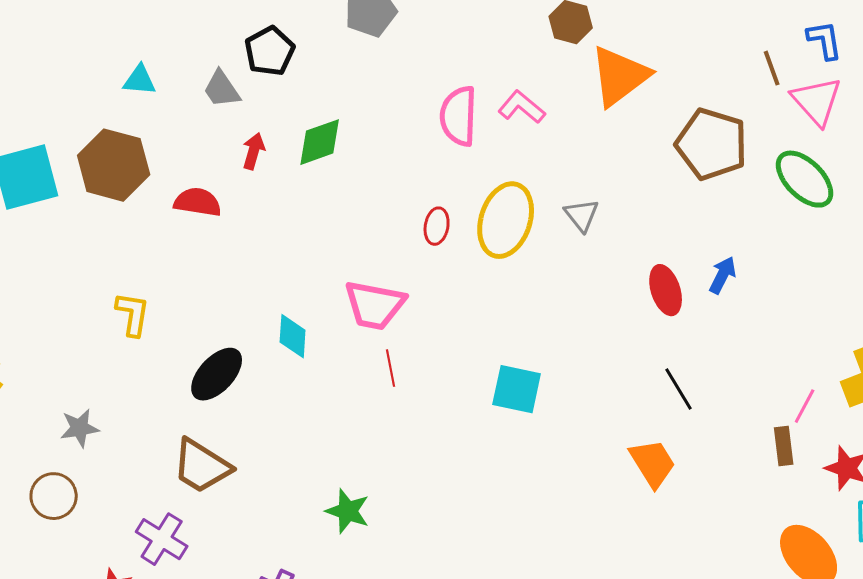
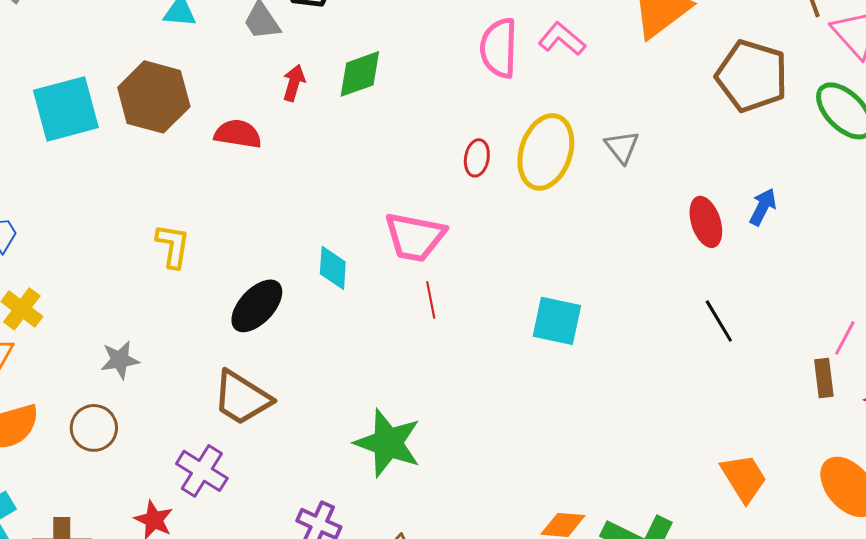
orange trapezoid: (653, 463) -> (744, 478), moved
green star: (348, 511) -> (388, 443), size x1.5

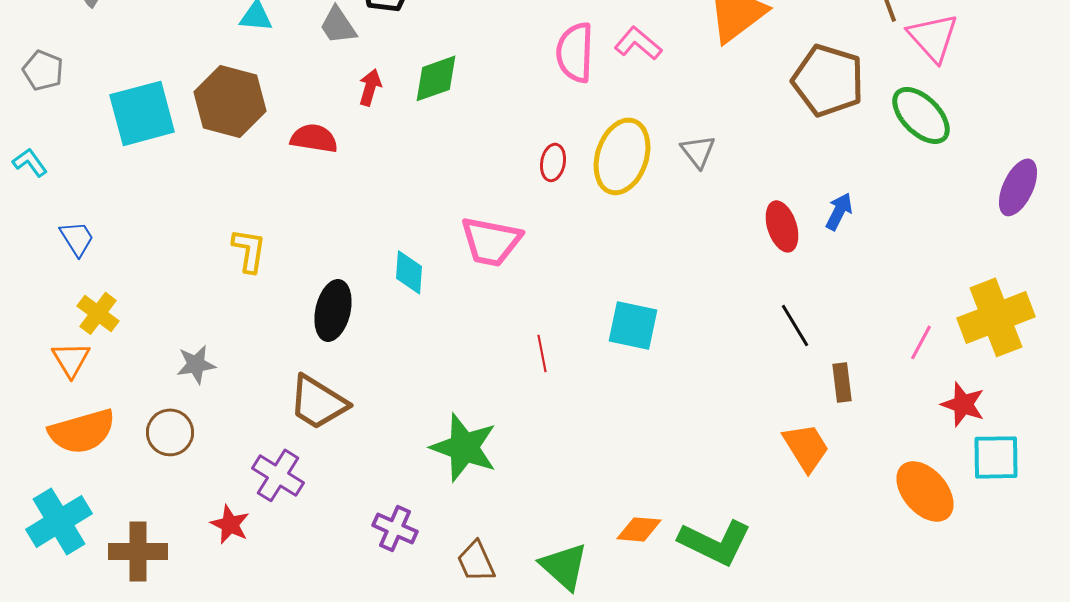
red line: (431, 300) -> (542, 353), moved
black ellipse: (257, 306) -> (333, 310), turned -30
brown rectangle: (824, 378) -> (842, 382), moved
orange trapezoid: (744, 478) -> (806, 447), moved

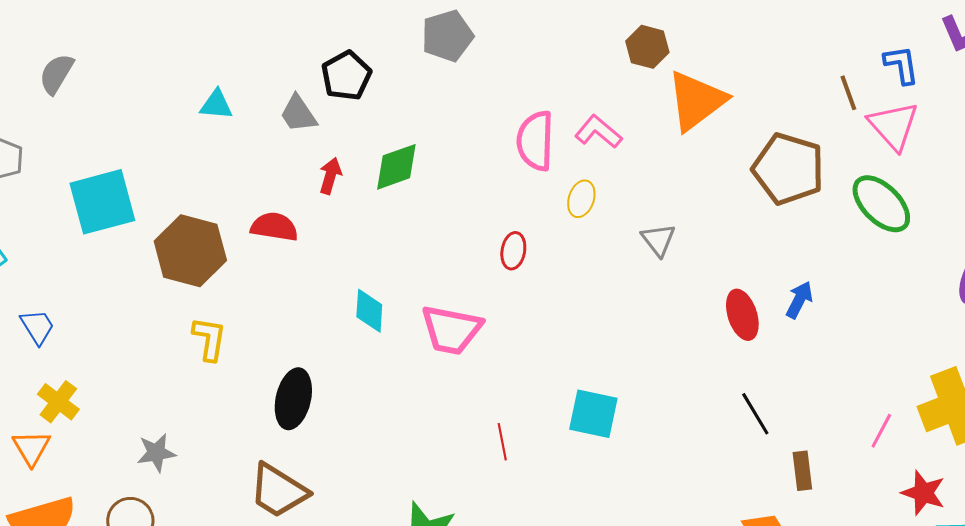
brown hexagon: (230, 101) -> (190, 251), moved
yellow ellipse: (622, 156) -> (581, 199), moved, size x0.5
cyan diamond: (409, 272) -> (369, 311), moved

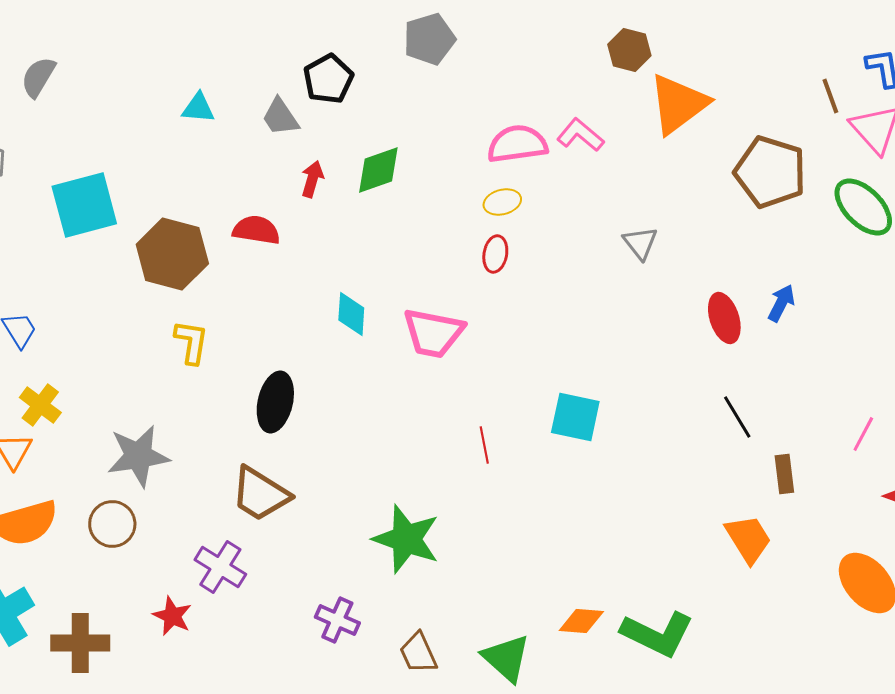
pink semicircle: (535, 141) -> (517, 144), turned 80
yellow ellipse: (581, 199) -> (502, 202), moved, turned 57
gray star: (156, 453) -> (138, 456), size x1.6

